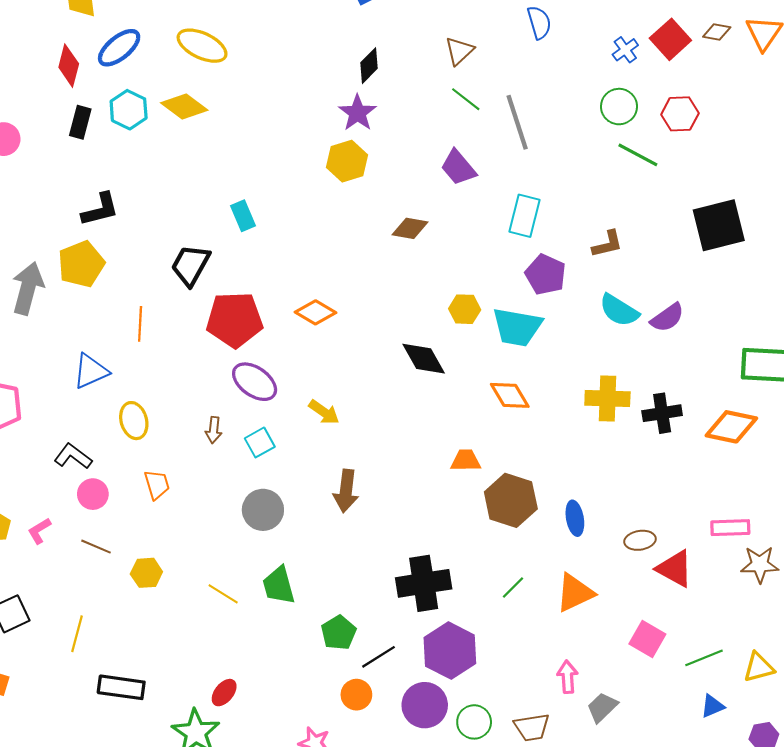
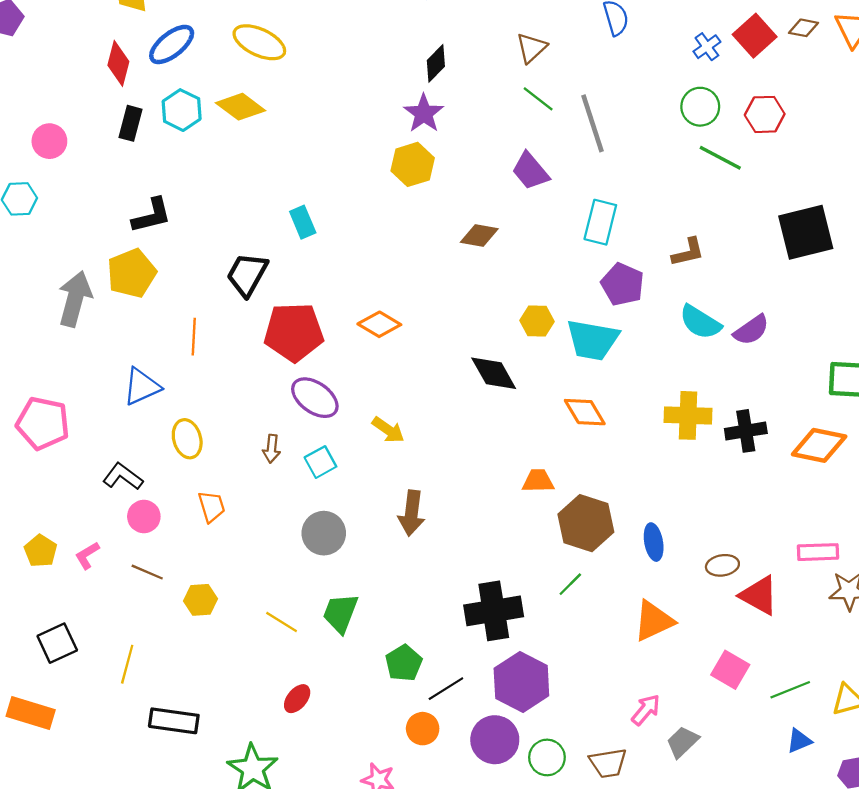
green trapezoid: (279, 585) -> (340, 613), turned 36
green line: (513, 588) -> (570, 584), moved
pink arrow: (568, 677) -> (646, 710), turned 44
red ellipse: (224, 693) -> (297, 699), moved

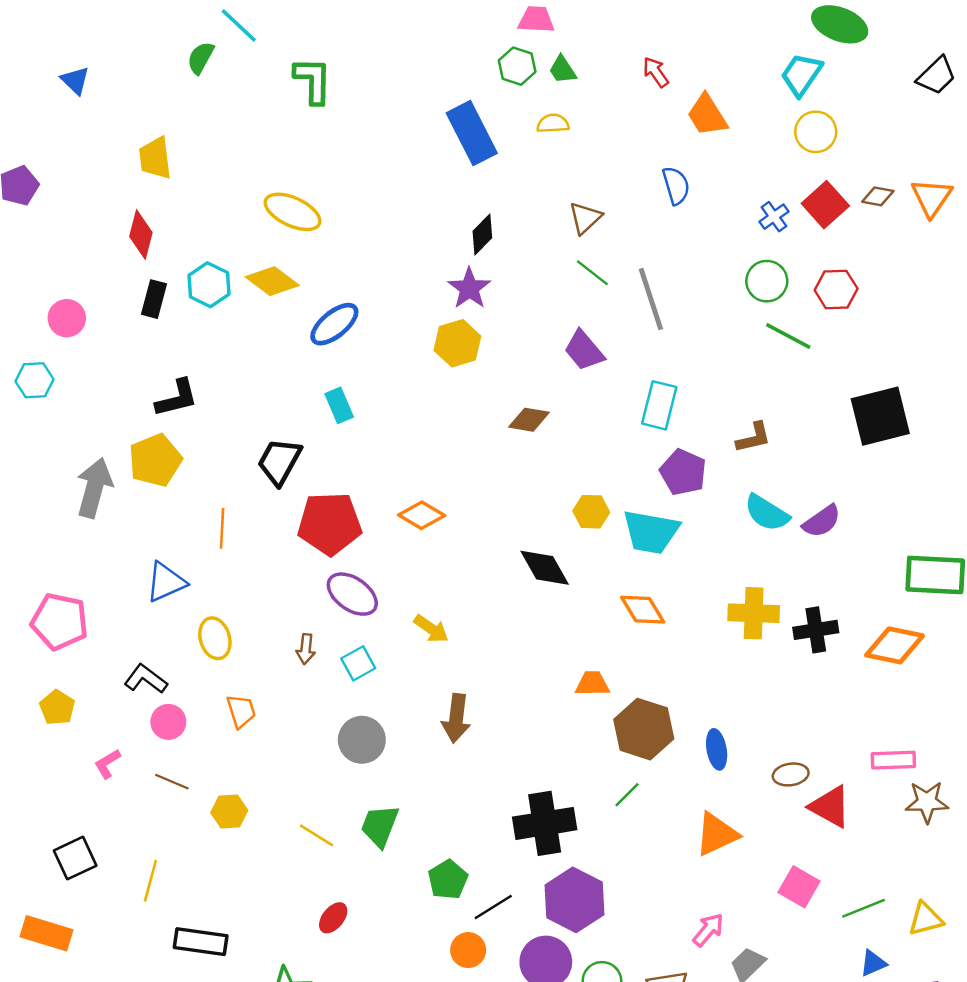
blue ellipse: (172, 44) -> (334, 324), moved
yellow pentagon: (41, 551) -> (57, 708), moved

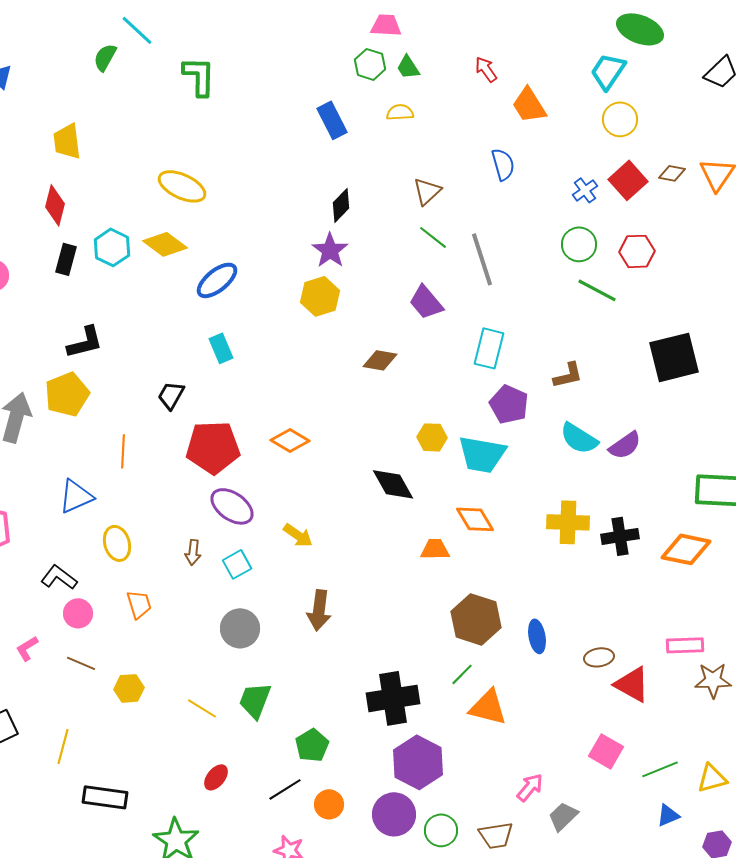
blue rectangle: (472, 133) -> (332, 120), size x0.7
black trapezoid: (279, 461) -> (171, 395), size x0.7
orange trapezoid: (592, 684) -> (435, 549), moved
orange triangle: (717, 834) -> (488, 707), moved, turned 39
black line: (493, 907) -> (285, 789), moved

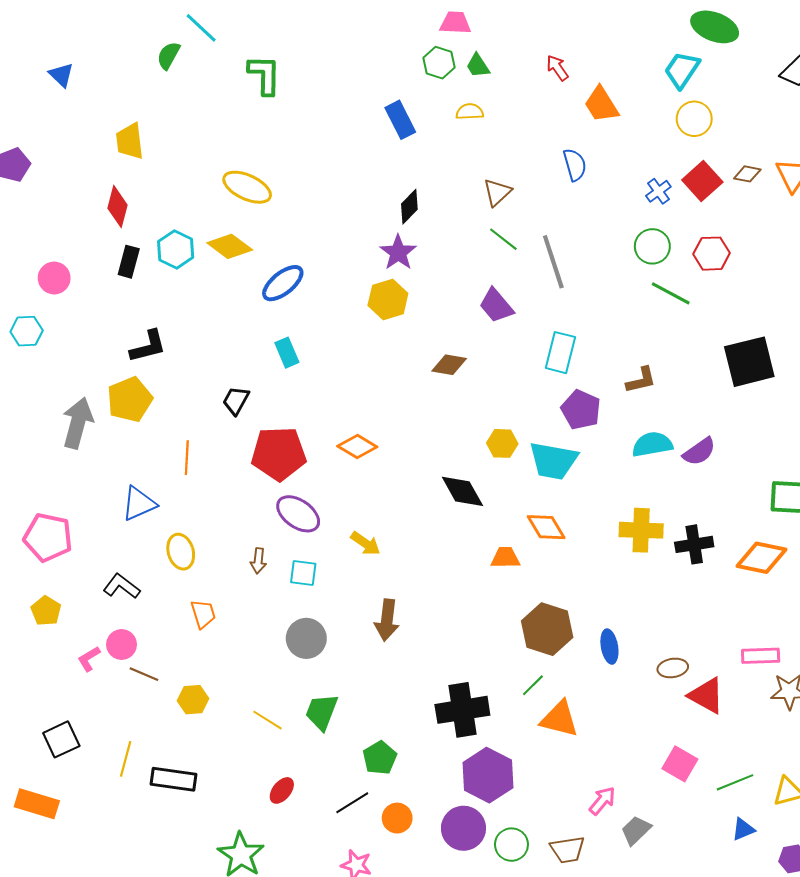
cyan semicircle: (579, 438) -> (652, 444), turned 138
cyan square: (237, 564) -> (303, 573), turned 36
pink circle: (78, 613) -> (122, 644), moved
black rectangle: (105, 797) -> (174, 779), moved

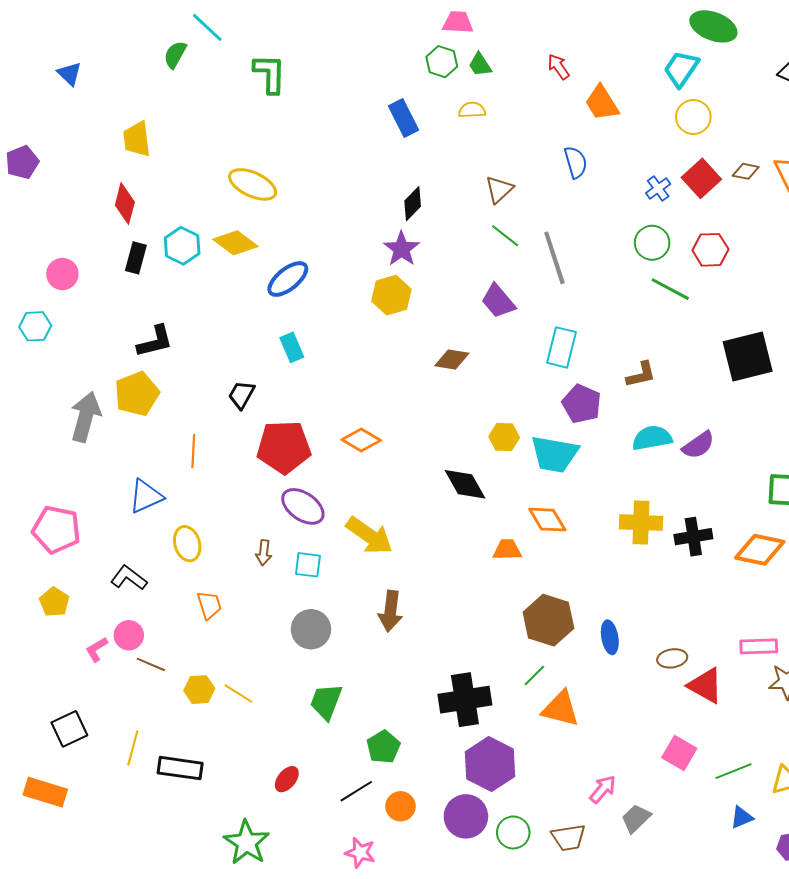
yellow arrow: (365, 543) -> (369, 536), size x1.6
yellow line: (267, 720) -> (238, 694), moved

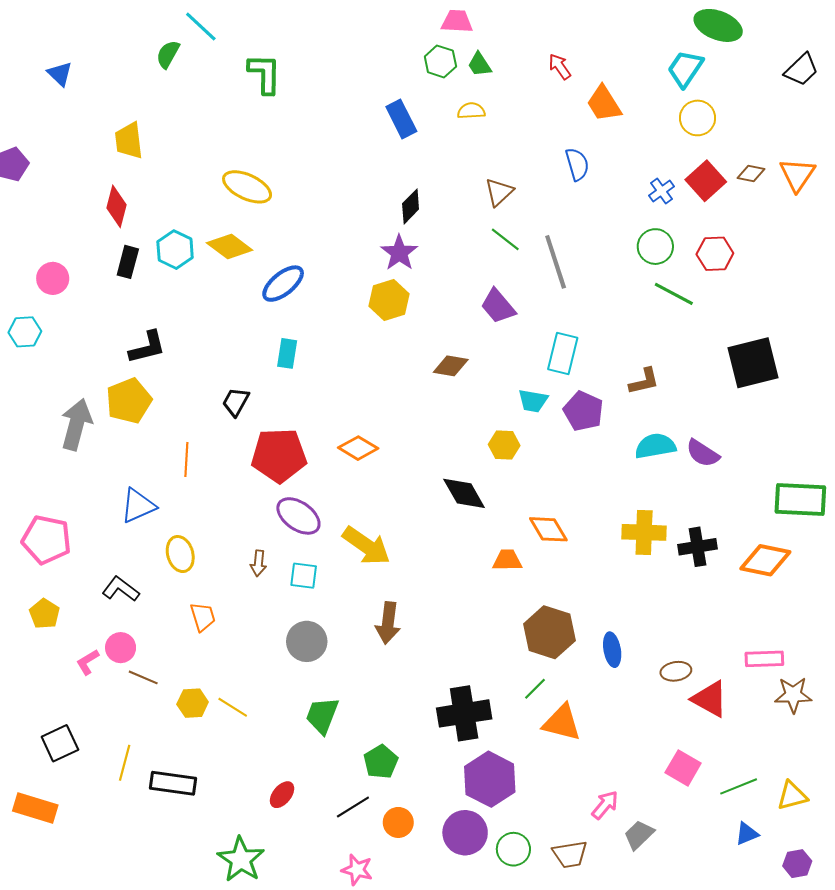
cyan rectangle: (292, 347) -> (287, 353), turned 32
purple semicircle: (698, 445) -> (703, 453), turned 68
cyan trapezoid: (554, 454) -> (533, 401), moved, size x0.6

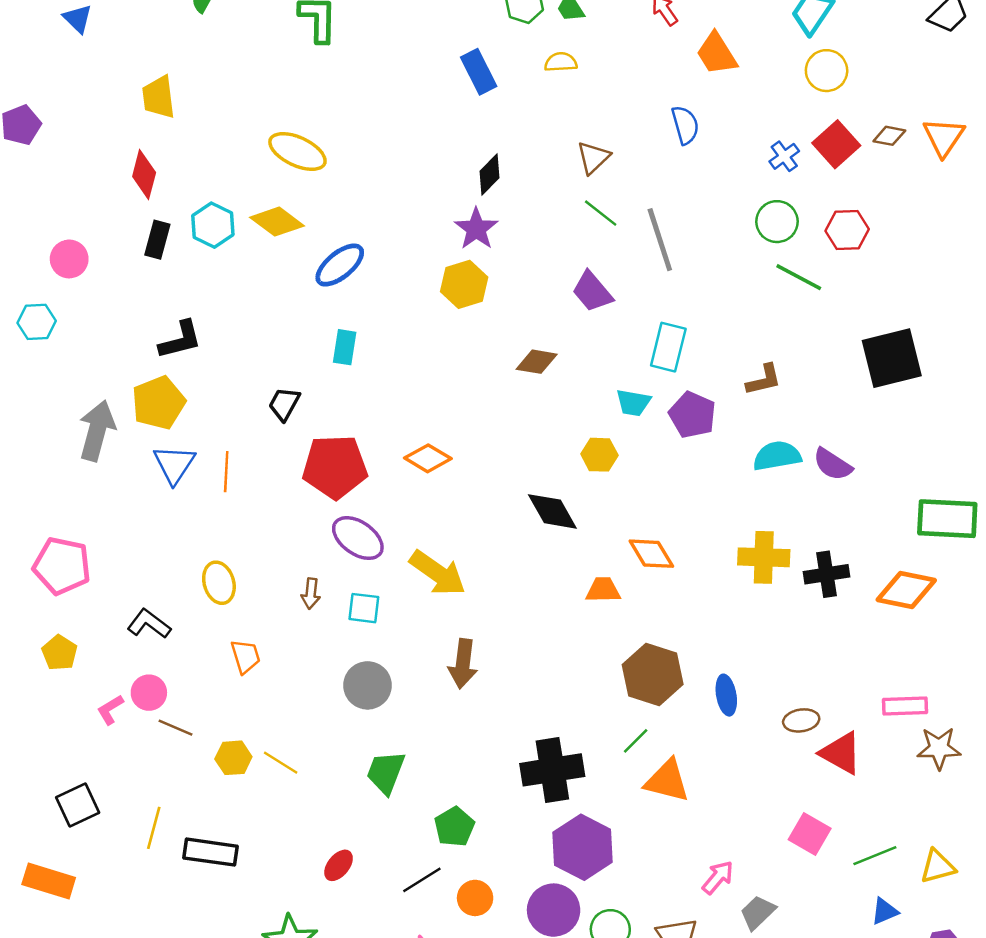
blue triangle: (138, 506) -> (174, 464), moved, turned -33

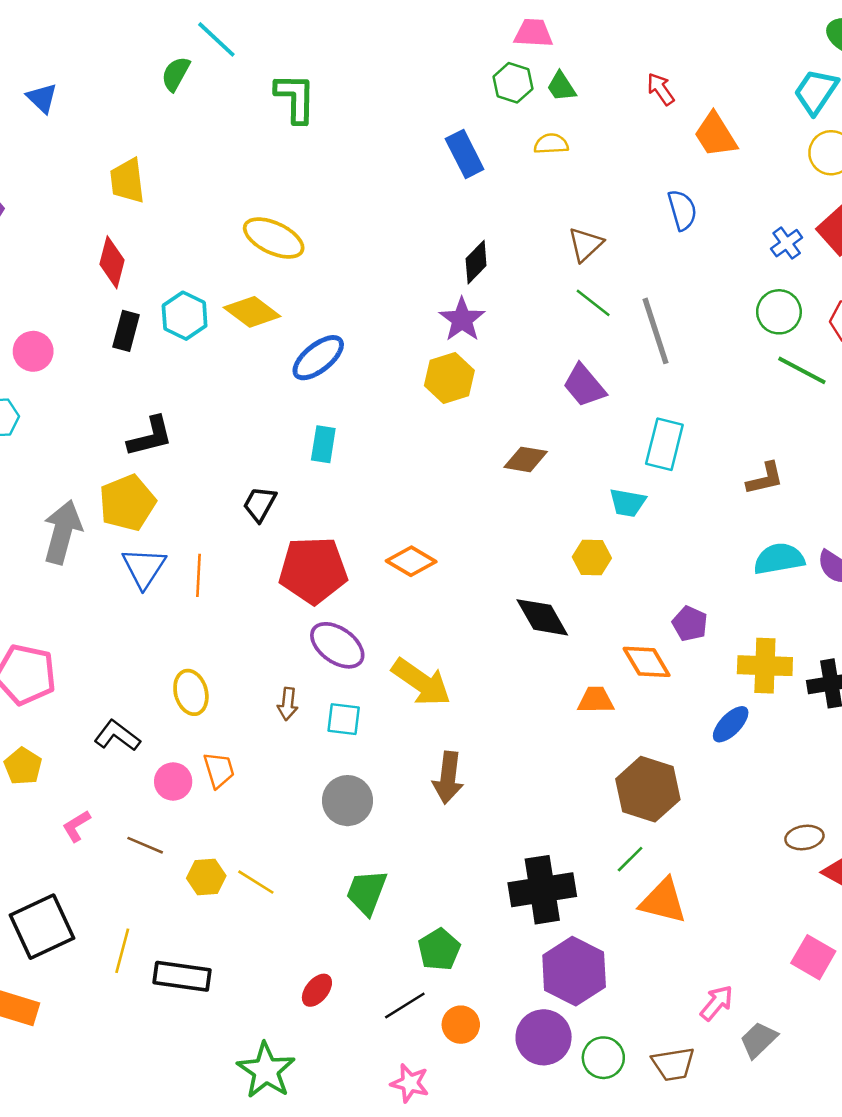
purple pentagon: (692, 415) -> (690, 624), moved, size x0.7
pink circle: (149, 693) -> (173, 781), moved
blue ellipse: (726, 695) -> (731, 724), moved, turned 54
black square: (78, 805) -> (42, 927), size x1.4

